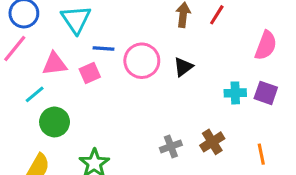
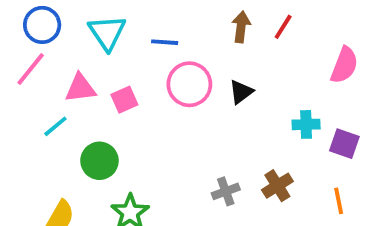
blue line: (104, 48) -> (165, 42), moved
purple square: (266, 93) -> (344, 144), moved
green circle: (55, 122) -> (99, 161), moved

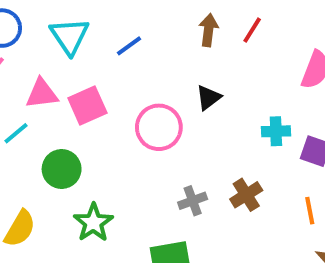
blue line: (165, 42) -> (129, 46), turned -40
pink circle: (189, 84) -> (159, 127), moved
pink square: (124, 100) -> (87, 105), size x1.4

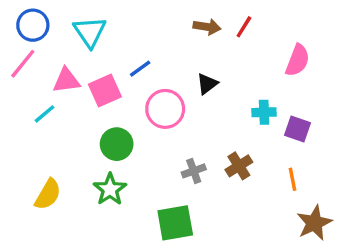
brown arrow: (208, 30) -> (207, 27), turned 92
blue line: (129, 46) -> (140, 69), moved
green circle: (62, 169) -> (117, 144), moved

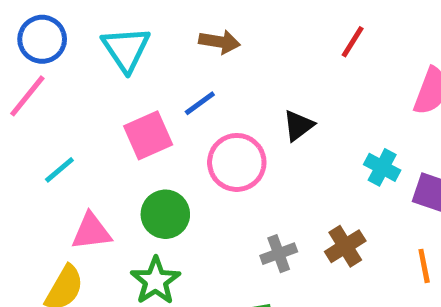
brown arrow: (207, 27) -> (220, 42), moved
pink triangle: (66, 80) -> (91, 231), moved
cyan cross: (264, 112) -> (382, 167), turned 30

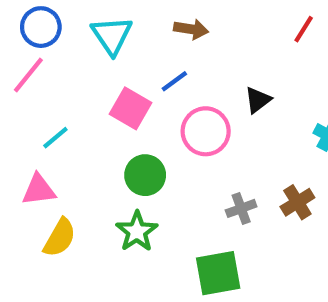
pink square: (148, 135) -> (131, 108), turned -36
pink triangle: (91, 231) -> (39, 190), moved

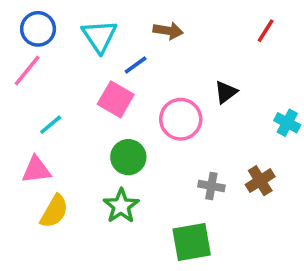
blue line: (174, 81) -> (136, 65), moved
gray cross: (241, 208) -> (211, 186), turned 30

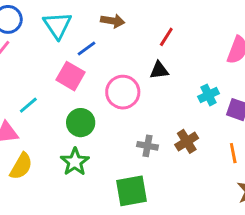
red line: (266, 31) -> (166, 37), moved
black triangle: (226, 92) -> (159, 70), turned 30
cyan cross: (287, 123) -> (208, 95), turned 36
cyan line: (51, 125) -> (28, 105), moved

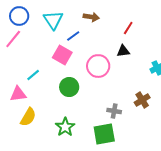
gray cross: (147, 146) -> (114, 111), moved
green star: (75, 162) -> (65, 127), moved

